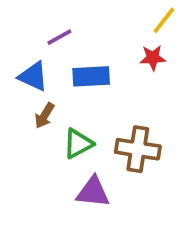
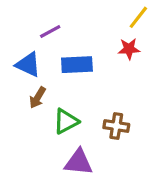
brown cross: (138, 149) -> (116, 126), size x0.7

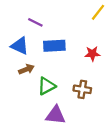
purple line: (50, 32) -> (35, 22), turned 56
red star: (129, 49) -> (92, 54), moved
brown arrow: (38, 98) -> (26, 69), turned -144

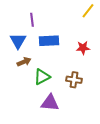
purple line: (35, 22) -> (32, 20), turned 56
blue triangle: (20, 46) -> (18, 41), turned 36

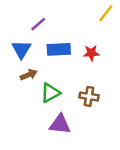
purple line: (32, 20) -> (38, 24), turned 56
red star: (83, 48) -> (91, 53), moved

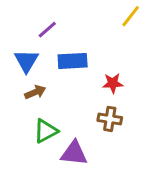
red star: (91, 53) -> (113, 83), moved
green triangle: (50, 93) -> (46, 131), moved

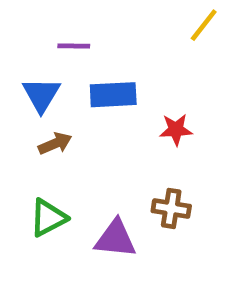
purple line: (47, 30) -> (74, 46), turned 42
brown cross: (110, 119) -> (171, 208), moved
green triangle: (46, 131) -> (48, 218), moved

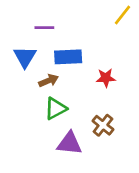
brown arrow: (55, 143) -> (49, 81), moved
brown cross: (171, 208) -> (103, 125), turned 30
green triangle: (48, 218) -> (56, 109), moved

